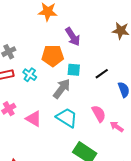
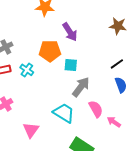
black line: (102, 74) -> (117, 64), moved
gray arrow: (62, 89) -> (81, 87), moved
pink triangle: (34, 119) -> (31, 130), moved, turned 36

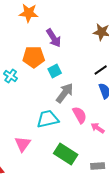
cyan square: (71, 65) -> (55, 71), turned -32
cyan trapezoid: (64, 113) -> (48, 119), turned -45
pink triangle: (31, 130) -> (23, 144), moved

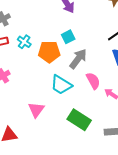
orange pentagon: (34, 57) -> (49, 52), moved
cyan trapezoid: (48, 119) -> (61, 85), turned -135

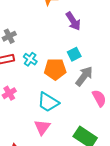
cyan trapezoid: (61, 85) -> (48, 102), moved

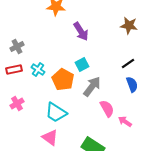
orange pentagon: (55, 69) -> (63, 80), turned 30
pink triangle: (42, 127) -> (50, 138), turned -30

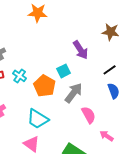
purple arrow: (81, 32) -> (81, 50), moved
pink arrow: (125, 122) -> (107, 136), moved

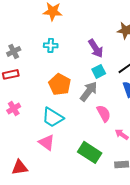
cyan square: (64, 71) -> (99, 71), moved
cyan cross: (20, 76) -> (51, 45), moved, turned -32

